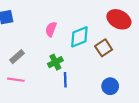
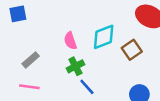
pink semicircle: (51, 29) -> (70, 41), moved, turned -40
blue line: (65, 80) -> (87, 87), turned -40

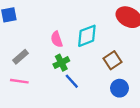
brown square: (132, 50) -> (112, 60), moved

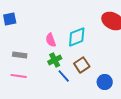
gray rectangle: (21, 57) -> (20, 55), turned 48
brown square: (112, 60) -> (82, 65), moved

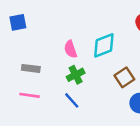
brown square: (82, 65) -> (124, 77), moved
blue line: (64, 76) -> (72, 100), moved

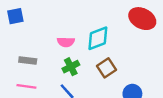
pink semicircle: (70, 49) -> (66, 42), turned -70
brown square: (124, 77) -> (107, 68), moved

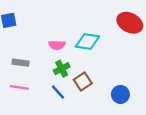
cyan diamond: (98, 38) -> (87, 42), turned 30
brown square: (107, 68) -> (83, 82), moved

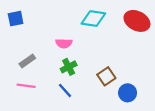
cyan diamond: (87, 42) -> (93, 19), moved
gray rectangle: (20, 63) -> (27, 61), turned -42
brown square: (83, 82) -> (106, 76), moved

